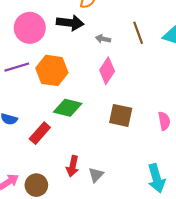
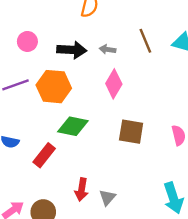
black arrow: (70, 23) -> (72, 50), moved
pink circle: (30, 28) -> (27, 41), size x0.6

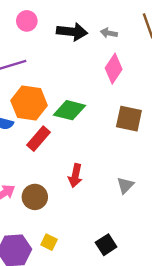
orange hexagon: (54, 87) -> (29, 103), moved
gray triangle: (107, 198) -> (125, 185), moved

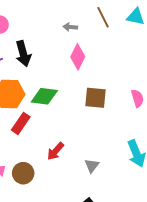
black arrow: (72, 32) -> (23, 54), moved, turned 75
red arrow: (75, 176) -> (55, 151), turned 36
gray triangle: (125, 185) -> (92, 166), moved

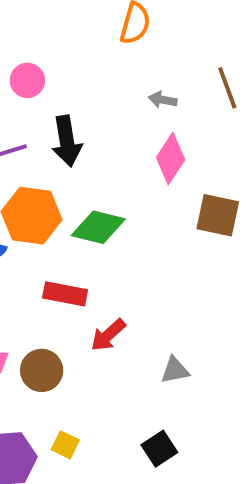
brown square: (96, 98) -> (218, 215), moved
red rectangle: (21, 123) -> (65, 294), moved, turned 60
gray triangle: (92, 166) -> (175, 370), turned 35

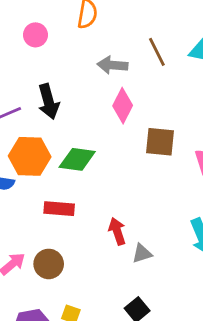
pink circle: (27, 80) -> (35, 35), moved
gray arrow: (163, 100) -> (112, 65), size x1.5
red arrow: (108, 335) -> (117, 231), moved, turned 120

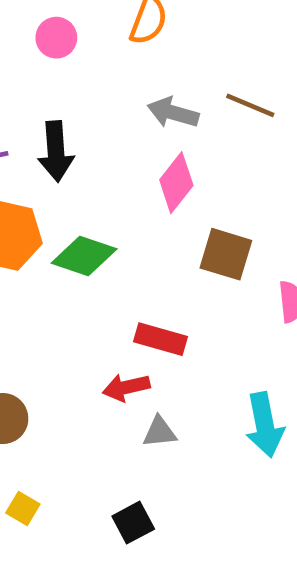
brown line: (157, 52) -> (250, 105), turned -52
red rectangle: (59, 209) -> (161, 339), moved
red arrow: (117, 231) -> (126, 387), turned -96

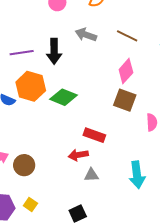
brown line: (250, 105) -> (127, 36), moved
gray arrow: (173, 113) -> (86, 35), moved
pink diamond: (176, 183) -> (126, 71), moved

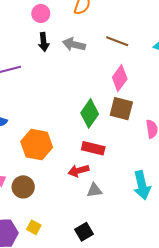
black arrow: (54, 51) -> (44, 42), moved, size x0.7
orange hexagon: (31, 86) -> (37, 145), moved
green diamond: (63, 97) -> (90, 113), moved, turned -72

